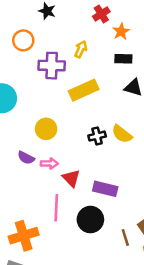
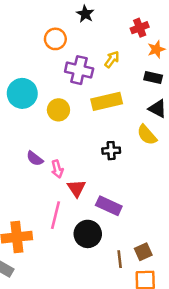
yellow circle: (46, 129) -> (58, 110), moved
yellow semicircle: (122, 134) -> (147, 135), moved
pink arrow: (49, 163) -> (57, 169), turned 63

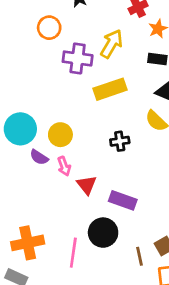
yellow arrow: (112, 59) -> (112, 44), size x1.5
cyan circle: (22, 93) -> (20, 129), moved
yellow circle: (58, 110) -> (60, 135), moved
pink line: (56, 215) -> (73, 253), moved

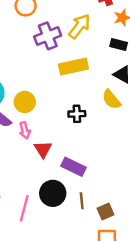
purple cross: (78, 58) -> (48, 36), turned -35
brown line: (139, 256) -> (82, 201), moved

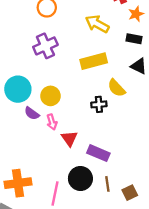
yellow arrow: (79, 26) -> (97, 24), turned -95
purple cross: (48, 36) -> (45, 46), moved
yellow semicircle: (111, 99) -> (116, 88), moved

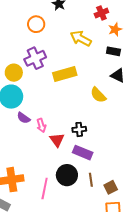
yellow rectangle: (94, 61) -> (65, 74), moved
yellow circle: (50, 96) -> (14, 73), moved
black cross: (99, 104) -> (79, 129), moved

